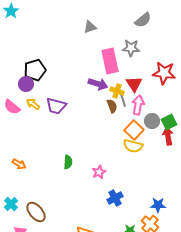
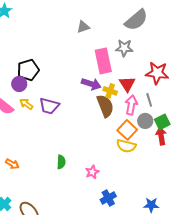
gray semicircle: (143, 20) -> (136, 20), size x1.4
gray line: (123, 100) -> (149, 100), moved
brown semicircle: (112, 106) -> (105, 106), size x1.6

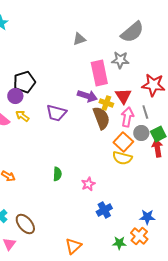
purple trapezoid: (49, 106) -> (56, 113), moved

